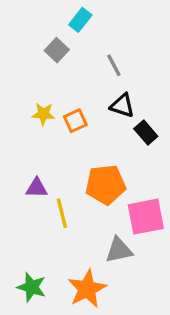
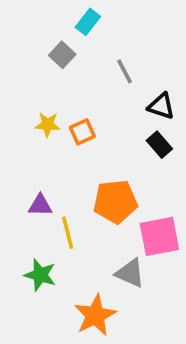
black triangle: (122, 106) -> (161, 106), moved
gray triangle: (119, 250) -> (130, 273), turned 36
green star: (32, 287) -> (40, 275), moved

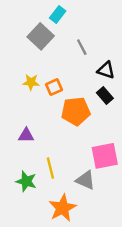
gray square: (62, 55) -> (41, 36), size x1.5
orange pentagon: (115, 202) -> (76, 111), moved
yellow line: (68, 233) -> (50, 168), moved

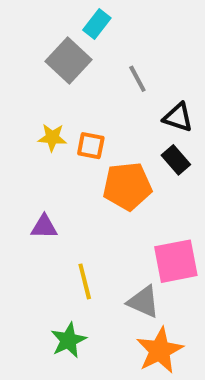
orange square: (54, 87) -> (91, 146), turned 35
green star: (26, 181) -> (68, 340), moved, turned 30
orange star: (62, 208) -> (160, 350), moved

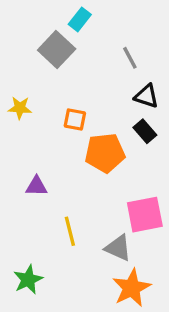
gray line: (137, 79) -> (130, 58), moved
yellow star: (52, 138) -> (20, 108), moved
green star: (68, 340) -> (28, 280), moved

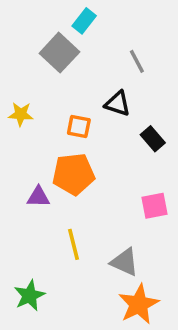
black triangle: (147, 96) -> (118, 104), moved
orange pentagon: (105, 153) -> (74, 174), moved
pink square: (145, 215) -> (155, 206), moved, size x0.7

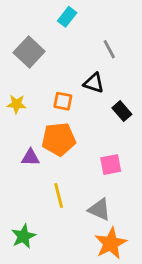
gray square: (59, 53) -> (29, 52), moved
yellow star: (21, 114) -> (16, 104), moved
pink square: (155, 206) -> (111, 165), moved

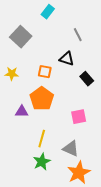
orange pentagon: (59, 139) -> (42, 99), turned -30
yellow line: (59, 195) -> (42, 139), turned 30
green star: (23, 236) -> (42, 162), moved

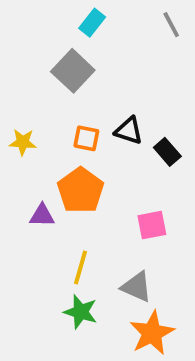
gray line: (78, 35) -> (171, 25), moved
gray square: (21, 37) -> (73, 71), moved
black triangle: (67, 59) -> (129, 131), moved
green star: (42, 162) -> (81, 312), turned -30

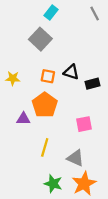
black rectangle: (167, 152) -> (92, 84), turned -64
green star: (81, 312) -> (53, 184), moved

